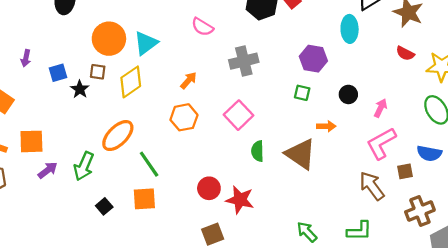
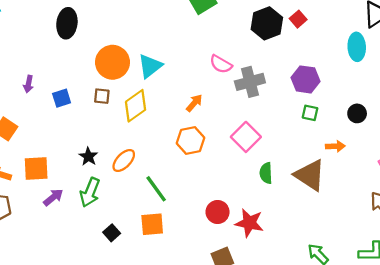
pink semicircle: (202, 27) -> (221, 64), moved
purple hexagon: (313, 59) -> (305, 79), moved
black star: (80, 89) -> (88, 157), moved
orange ellipse: (118, 136) -> (124, 160), size x0.7

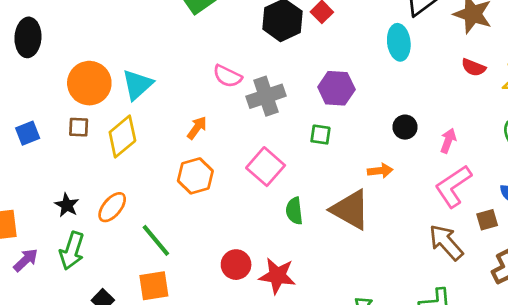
green square: (310, 113) -> (320, 135), moved

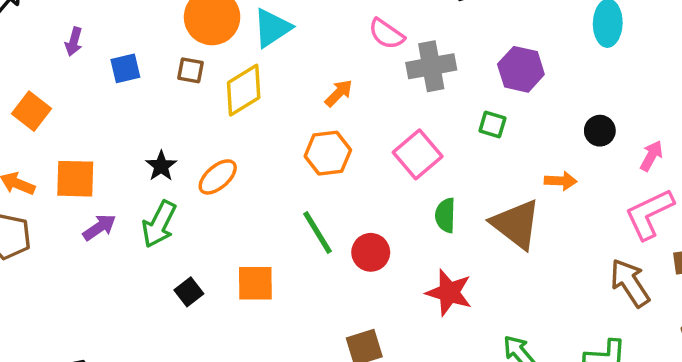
green line: (156, 240) -> (318, 233), moved
red circle: (236, 265) -> (371, 252), moved
red star: (277, 276) -> (449, 293), moved

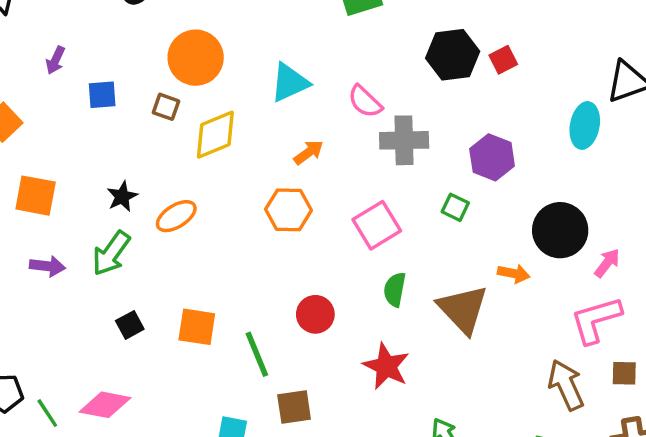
cyan triangle: (272, 28) -> (290, 83), moved
black circle: (600, 131) -> (560, 230), size x1.8
purple arrow: (99, 227) -> (47, 266), moved, turned 32
green line: (318, 233) -> (257, 354), moved

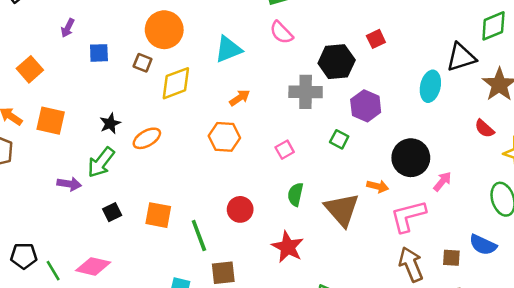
black hexagon: (453, 55) -> (337, 62), moved
pink semicircle: (365, 101) -> (281, 33), moved
pink square: (377, 225) -> (285, 150), size x0.6
purple arrow: (47, 266) -> (69, 184), moved
pink L-shape: (596, 320) -> (408, 216), moved

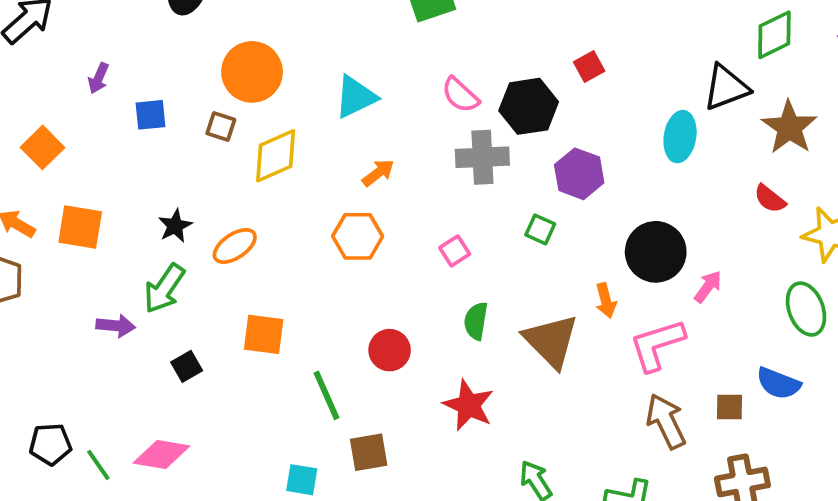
pink semicircle: (281, 33) -> (460, 95), moved
orange arrow: (378, 186) -> (606, 301), turned 65
orange square: (158, 215) -> (264, 334), moved

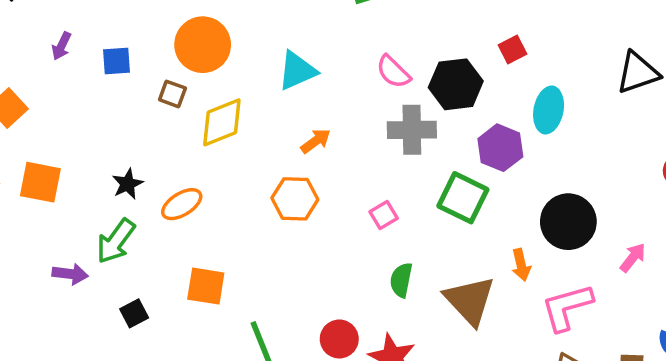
blue square: (151, 115) -> (116, 61), moved
cyan ellipse: (680, 137) -> (549, 110), moved
green square: (540, 229) -> (463, 198), size x1.8
pink arrow: (708, 287) -> (633, 258), moved
red circle: (390, 350) -> (339, 339), moved

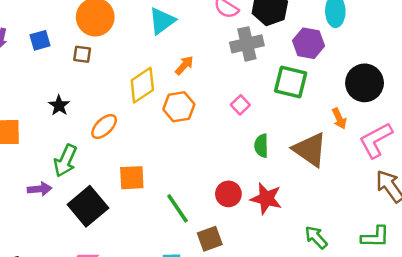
yellow diamond: (222, 122) -> (142, 85), moved
black star: (128, 184) -> (59, 105), moved
black square: (134, 313) -> (88, 206), size x2.0

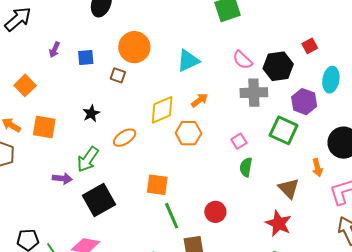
green semicircle: (261, 146) -> (246, 167), moved
brown triangle: (310, 150) -> (289, 188), size x0.7
orange square: (132, 178) -> (157, 185), moved
red star: (266, 199) -> (279, 223), moved

